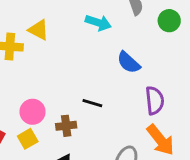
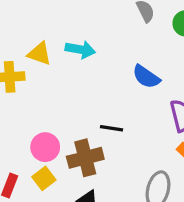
cyan arrow: (98, 23) -> (80, 50), moved
brown cross: (66, 126) -> (85, 158), size x1.5

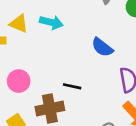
pink circle: (45, 147) -> (19, 81), moved

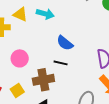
blue semicircle: (102, 47) -> (65, 43), moved

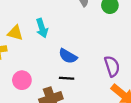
cyan arrow: (45, 14) -> (42, 28), turned 66

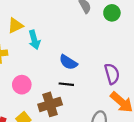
cyan arrow: (42, 28) -> (34, 40), moved
yellow triangle: (15, 33) -> (15, 26), moved, turned -42

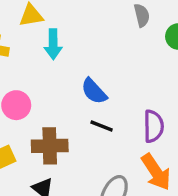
black line: (66, 84) -> (102, 126), moved

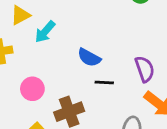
cyan arrow: (53, 44) -> (45, 32), turned 60

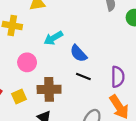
cyan arrow: (45, 32) -> (53, 38), moved

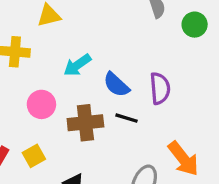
purple semicircle: (118, 77) -> (160, 88), moved
brown cross: (49, 89) -> (85, 123), moved

